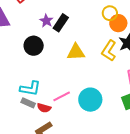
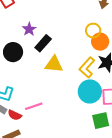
black rectangle: (61, 23) -> (43, 43), moved
cyan circle: (90, 100) -> (90, 91), moved

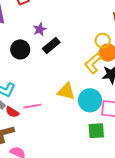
yellow triangle: (54, 64) -> (66, 91), moved
yellow L-shape: (87, 67) -> (93, 63), moved

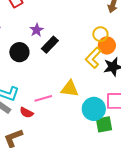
cyan circle: (90, 100) -> (94, 109), moved
pink line: (32, 106) -> (43, 98), moved
red semicircle: (12, 112) -> (27, 113), moved

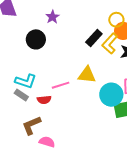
black rectangle: (50, 45) -> (94, 38), moved
red semicircle: (27, 113) -> (44, 100), turned -32

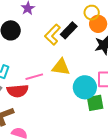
yellow L-shape: (110, 44) -> (52, 35), moved
red semicircle: (44, 100) -> (18, 91), size x1.5

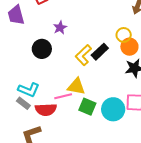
yellow triangle: (61, 67) -> (76, 86), moved
green square: (95, 103) -> (87, 107), moved, turned 30

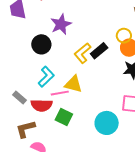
purple star: (60, 28) -> (61, 24), size x1.5
cyan L-shape: (29, 90) -> (46, 77), moved, turned -70
green square: (87, 107) -> (64, 117), moved
cyan circle: (113, 109) -> (107, 123), moved

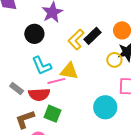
yellow circle: (124, 36) -> (114, 60), moved
cyan L-shape: (46, 77) -> (42, 66), turned 115
green square: (64, 117) -> (53, 114), moved

